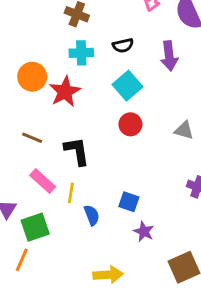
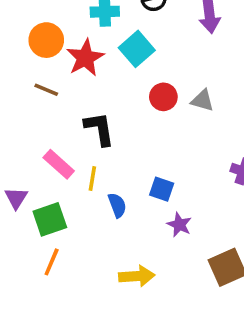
cyan square: (127, 86) -> (137, 49), moved
gray triangle: (184, 130) -> (202, 100), moved
brown line: (32, 138) -> (46, 90), moved
orange line: (22, 260) -> (52, 262), moved

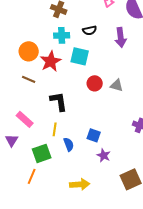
cyan square: (137, 49) -> (80, 56), turned -36
pink rectangle: (59, 164) -> (25, 119), moved
green square: (50, 219) -> (42, 153), moved

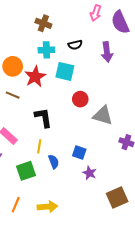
gray triangle: (117, 85) -> (103, 116), moved, size x1.5
orange line: (32, 176) -> (16, 205), moved
yellow arrow: (80, 184) -> (47, 207), moved

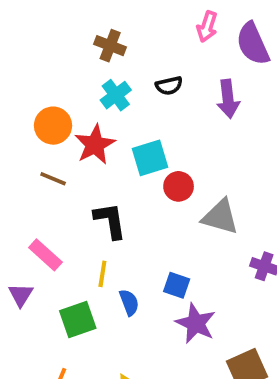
cyan cross: (46, 50) -> (116, 95), turned -35
cyan square: (65, 71) -> (150, 158), moved, turned -30
purple star: (89, 173) -> (196, 323), size x1.5

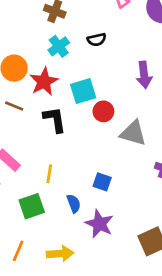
purple arrow: (228, 99) -> (144, 75), moved
black L-shape: (110, 221) -> (55, 120), moved
blue semicircle: (129, 302) -> (74, 203), moved
purple star: (196, 323) -> (99, 224), moved

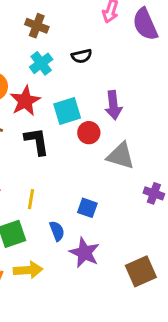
purple arrow: (144, 75) -> (113, 105), moved
yellow arrow: (60, 254) -> (28, 270), moved

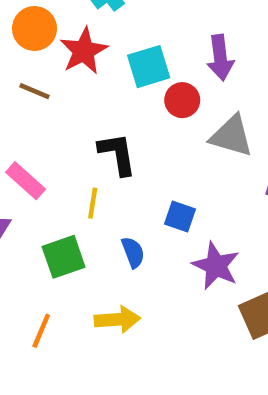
black L-shape: (37, 141) -> (117, 154), moved
purple star: (84, 253) -> (216, 266), moved
yellow arrow: (28, 270) -> (117, 319), moved

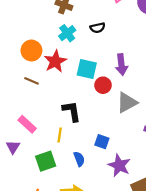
cyan square: (149, 67) -> (87, 69), turned 30
gray triangle: (231, 136) -> (127, 103), turned -45

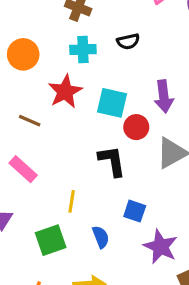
cyan cross: (67, 33) -> (83, 50), turned 35
orange circle: (31, 51) -> (23, 54), moved
black L-shape: (72, 111) -> (112, 161), moved
pink rectangle: (27, 124) -> (23, 169), moved

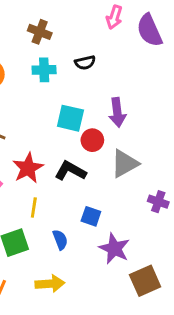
red star: (65, 92) -> (28, 168), moved
black L-shape: (112, 161) -> (70, 171), turned -52

